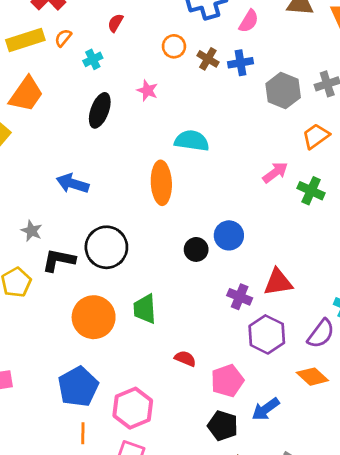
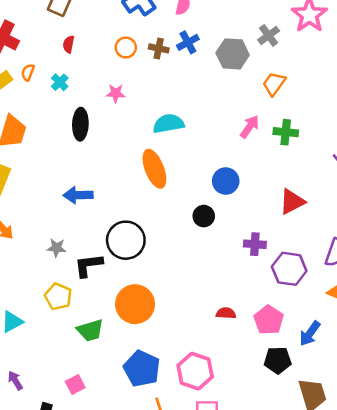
blue circle: (229, 235) -> (226, 181), moved
red triangle: (278, 282) -> (292, 202), moved
green trapezoid: (145, 309) -> (90, 330), moved, turned -84

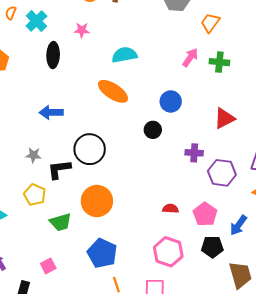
cyan cross: (60, 82) -> (36, 21), size x1.5
orange ellipse: (154, 169) -> (113, 91), turned -36
pink hexagon: (195, 371) -> (168, 252), moved

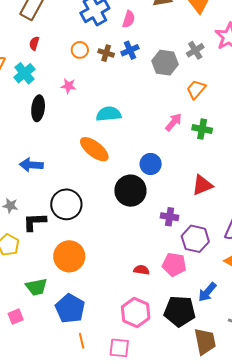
black circle: (153, 130) -> (130, 191), size x1.8
pink pentagon: (205, 214) -> (174, 265), moved, turned -30
green trapezoid: (60, 222) -> (36, 287), moved
black pentagon: (212, 247) -> (180, 311), size x1.4

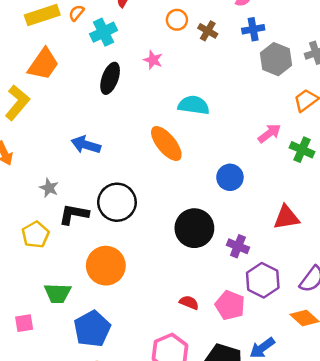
blue cross: (130, 50) -> (253, 29), moved
black circle: (130, 191) -> (194, 228), moved

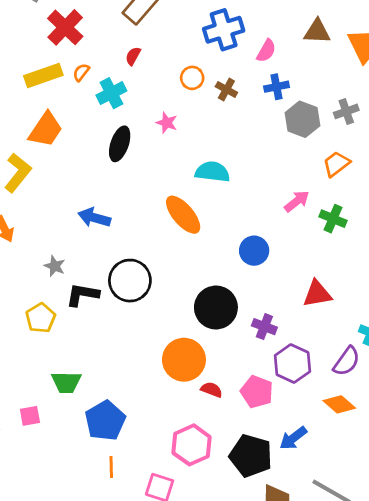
orange circle: (106, 266) -> (184, 360), moved

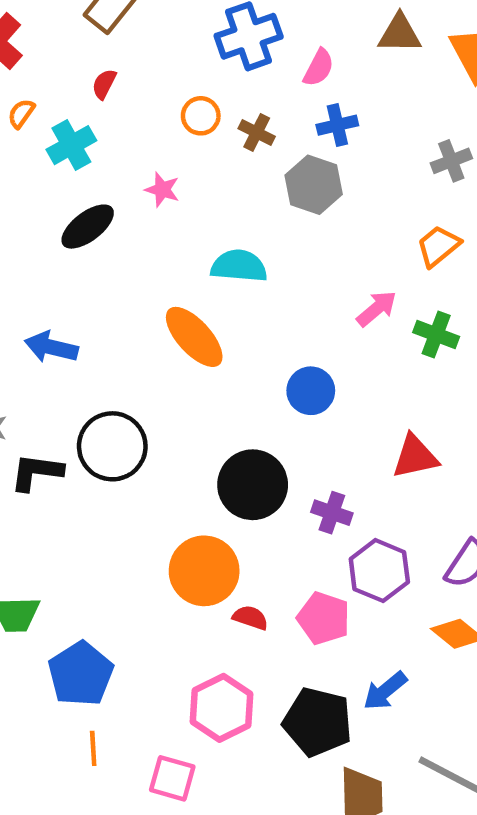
gray hexagon: (302, 119) -> (314, 185), moved
black ellipse: (120, 144) -> (88, 227), turned 36

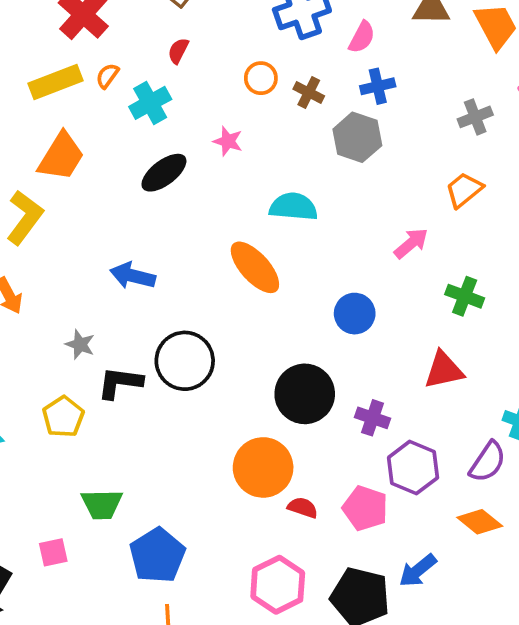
green cross: (436, 334) -> (465, 296), moved

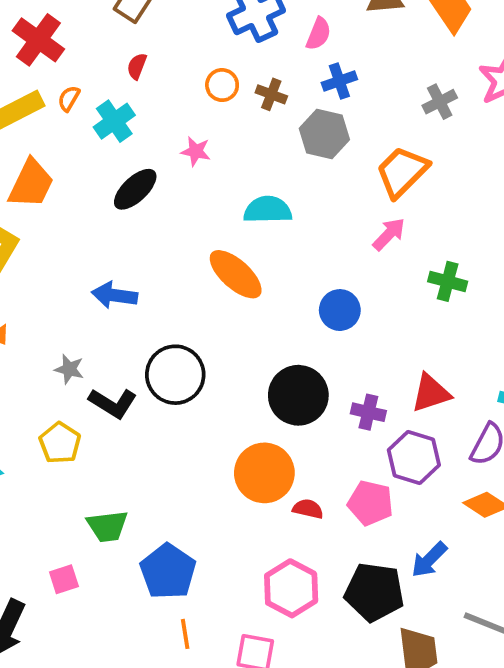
orange trapezoid: (464, 190) -> (402, 172), moved, size x1.4
red triangle: (444, 370) -> (431, 393), moved
black L-shape: (120, 383) -> (113, 403), turned -150

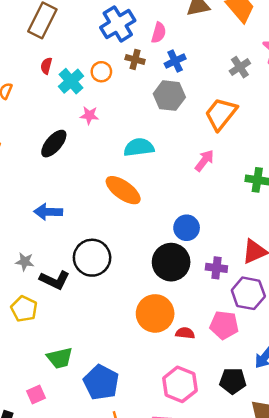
brown cross: (271, 94) -> (135, 59), moved
cyan cross: (114, 121) -> (71, 81), moved
pink arrow: (389, 234) -> (204, 160), moved
blue circle: (340, 310) -> (187, 228), moved
black pentagon: (374, 592) -> (233, 381), size x0.7

